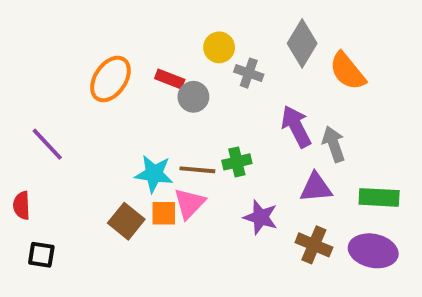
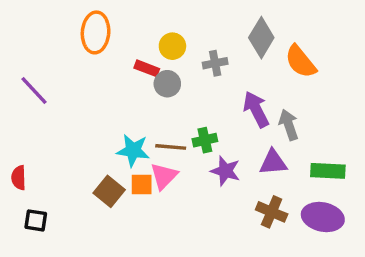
yellow circle: (219, 47) -> (172, 46), moved
gray cross: (249, 73) -> (215, 63), turned -30
orange ellipse: (110, 79) -> (96, 32), moved, turned -30
purple line: (47, 144) -> (34, 91), moved
purple star: (261, 217) -> (225, 171), moved

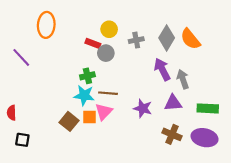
orange ellipse: (96, 32) -> (46, 25), moved
gray diamond: (261, 38) -> (167, 38), moved
green cross: (205, 140) -> (87, 76), moved

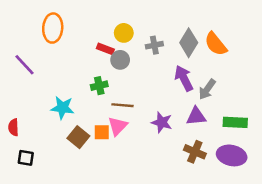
gray arrow: (183, 79) -> (207, 89), turned -126
cyan star: (84, 95) -> (62, 108), moved

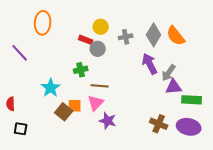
cyan star: (62, 108) -> (51, 88), turned 30
purple triangle: (196, 116) -> (174, 87), moved
purple star: (162, 122) -> (108, 121), moved
orange square: (102, 132) -> (75, 106), moved

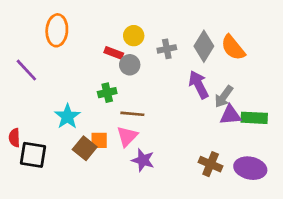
green rectangle: (192, 100) -> (254, 118), moved
black square: (21, 129) -> (33, 155), moved, size x1.5

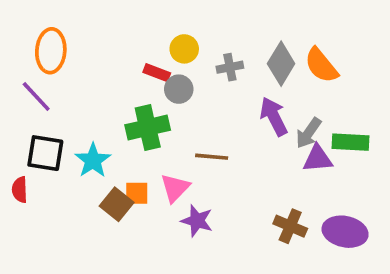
orange ellipse: (57, 30) -> (51, 51), moved
green cross: (107, 93) -> (148, 127), size x1.6
brown line: (132, 114) -> (212, 157), moved
green rectangle: (254, 118) -> (351, 142), moved
black square: (33, 155) -> (45, 153), moved

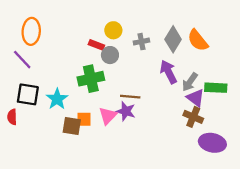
purple triangle: (318, 159) -> (196, 98), turned 42
brown square: (117, 204) -> (72, 126), turned -30
purple star: (197, 221) -> (126, 111), moved
brown cross: (290, 226) -> (193, 117), moved

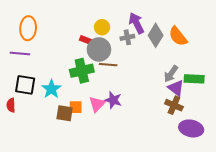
gray circle: (110, 55) -> (99, 49), size x1.5
purple line: (22, 60) -> (20, 54), turned -42
purple arrow: (169, 72) -> (136, 23), moved
brown line: (130, 97) -> (108, 65), moved

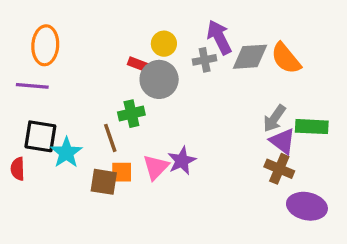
gray diamond: (156, 35) -> (250, 57), turned 55
brown line: (108, 65) -> (110, 138), moved, turned 66
green cross: (82, 71) -> (131, 114), size x0.7
cyan star: (51, 89) -> (66, 153), moved
purple star: (113, 100) -> (182, 161), turned 30

